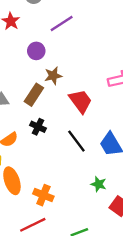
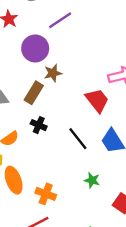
purple circle: (36, 51) -> (35, 48), size x1.5
red trapezoid: (81, 101) -> (97, 100), moved
green star: (99, 184) -> (92, 180), moved

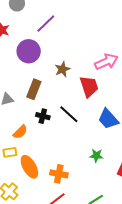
brown star: (53, 73) -> (62, 69), moved
red trapezoid: (97, 100) -> (89, 86), turned 30
black line: (78, 139) -> (69, 114), moved

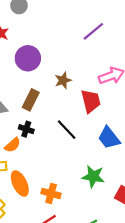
purple line: (46, 24) -> (93, 31), moved
black cross: (43, 116) -> (26, 129), moved
green star: (96, 156) -> (93, 177), size x1.5

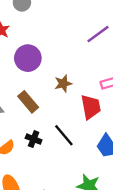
brown rectangle: (31, 100) -> (28, 102), turned -70
black cross: (26, 129) -> (34, 139), moved

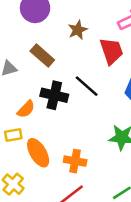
black cross: (34, 139) -> (54, 95), size x1.5

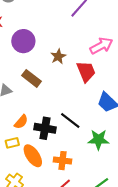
black line: (87, 86) -> (70, 121), moved
black cross: (54, 95) -> (45, 128), moved

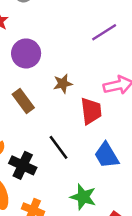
black line: (70, 121) -> (59, 147), moved

